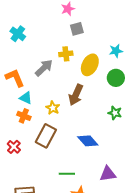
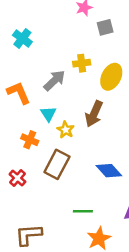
gray square: (77, 29) -> (105, 27), moved
cyan triangle: (26, 98) -> (48, 114), moved, turned 32

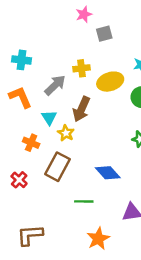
cyan cross: (22, 38) -> (22, 60), moved, turned -30
yellow ellipse: (111, 77) -> (110, 82), turned 45
brown arrow: (94, 114) -> (81, 109), moved
green line: (83, 211) -> (84, 201), moved

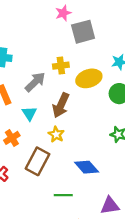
gray square: (104, 34) -> (83, 32), size x1.5
yellow star: (66, 133) -> (56, 134), moved
orange cross: (31, 143) -> (12, 138), turned 35

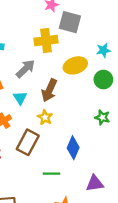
gray square: (83, 32) -> (70, 22), turned 30
yellow cross: (61, 66) -> (46, 41), moved, size x1.5
blue diamond: (87, 167) -> (73, 148), turned 65

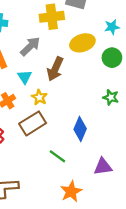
yellow star: (45, 117) -> (39, 97), moved
brown rectangle: (28, 142) -> (33, 123), turned 30
green line: (51, 174) -> (57, 156), turned 35

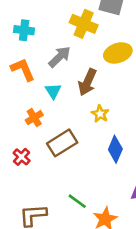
yellow cross: (52, 17) -> (84, 24), turned 30
yellow star: (39, 97) -> (100, 114), moved
green line: (57, 156) -> (77, 201), moved

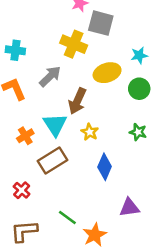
cyan triangle: (53, 91) -> (55, 125), moved, size x1.5
red cross: (22, 157) -> (22, 190), moved

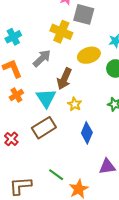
cyan cross: (15, 50) -> (13, 37), turned -35
orange cross: (25, 136) -> (16, 95), moved
red cross: (22, 190) -> (11, 139), moved

